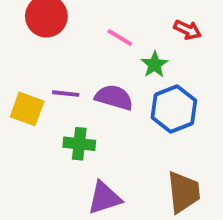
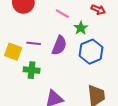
purple semicircle: (114, 97) -> (59, 45), turned 96
green cross: (79, 144) -> (32, 70), moved

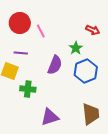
pink line: (62, 14) -> (41, 31), moved, turned 32
purple line: (34, 43) -> (21, 53), moved

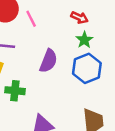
red arrow: (93, 30) -> (79, 18), moved
green star: (76, 48) -> (84, 40), moved

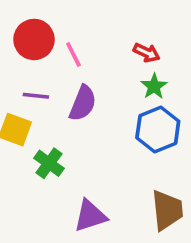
purple semicircle: (48, 61) -> (83, 103), moved
green cross: (15, 91) -> (49, 163), turned 30

